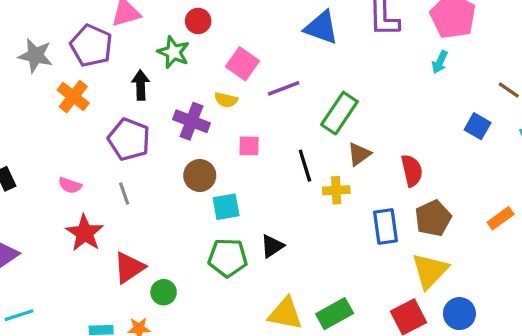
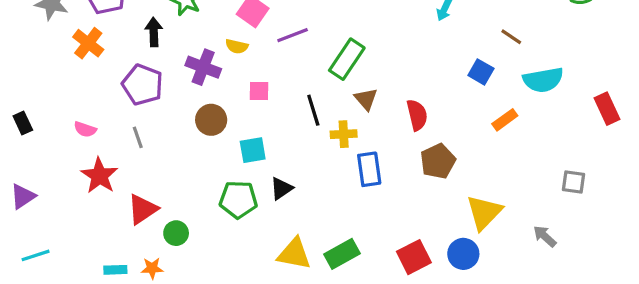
brown triangle: (359, 154) -> (366, 99), turned -35
cyan square: (226, 207) -> (253, 150), moved
orange rectangle: (501, 218) -> (505, 120), moved
blue rectangle: (385, 226) -> (369, 169), moved
yellow triangle: (430, 271) -> (484, 212), moved

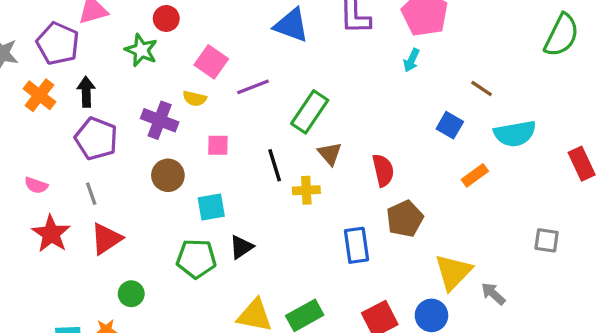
black arrow: (154, 32) -> (86, 92), moved
blue rectangle: (369, 169) -> (356, 245), moved
red triangle: (143, 209) -> (106, 239), moved
gray arrow: (545, 236) -> (493, 294), moved

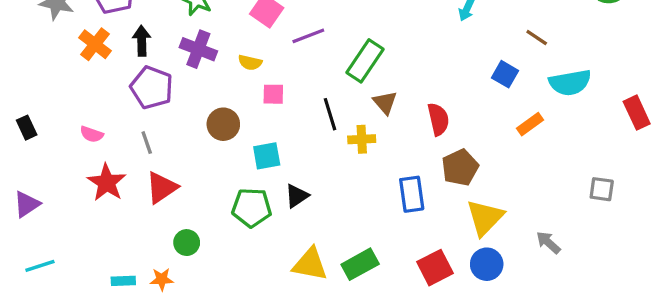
yellow semicircle: (195, 99) -> (250, 63), moved
purple cross: (160, 120) -> (198, 49), moved
yellow triangle: (453, 272) -> (485, 218), moved

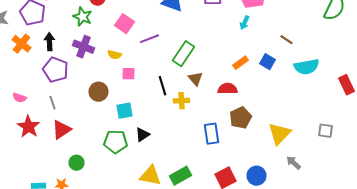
red semicircle: (438, 119) -> (228, 89), turned -78
orange rectangle: (530, 124) -> (240, 63), moved
yellow triangle: (485, 218) -> (280, 134), moved

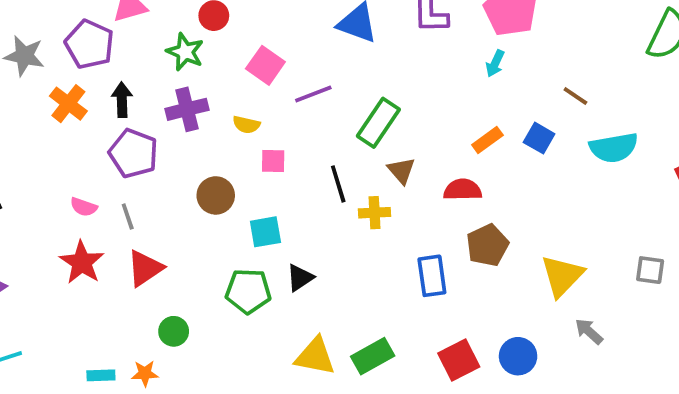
purple cross: (84, 47) -> (187, 109), turned -35
pink semicircle: (20, 98) -> (84, 207), moved

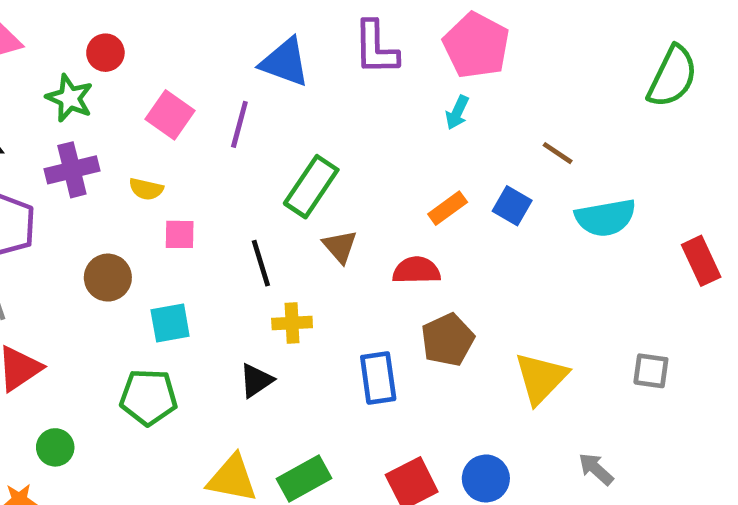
purple line: (313, 94) -> (239, 124), moved, turned -54
yellow cross: (375, 213) -> (292, 323), moved
black triangle: (300, 278) -> (256, 380), moved
gray arrow: (589, 331) -> (596, 469), moved

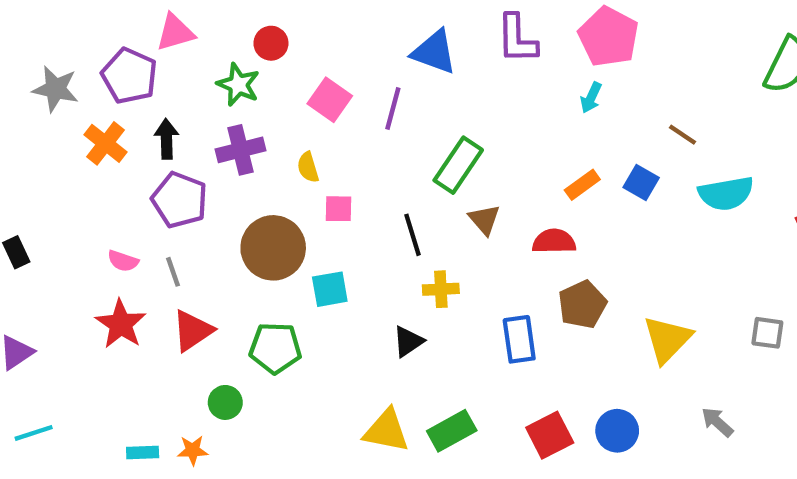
yellow semicircle: (146, 189) -> (308, 167), turned 60
brown circle: (108, 278) -> (273, 248), size x1.5
green pentagon: (149, 397) -> (275, 348), moved

